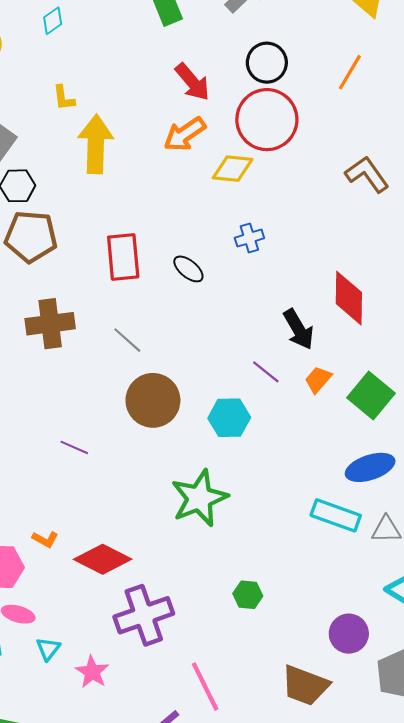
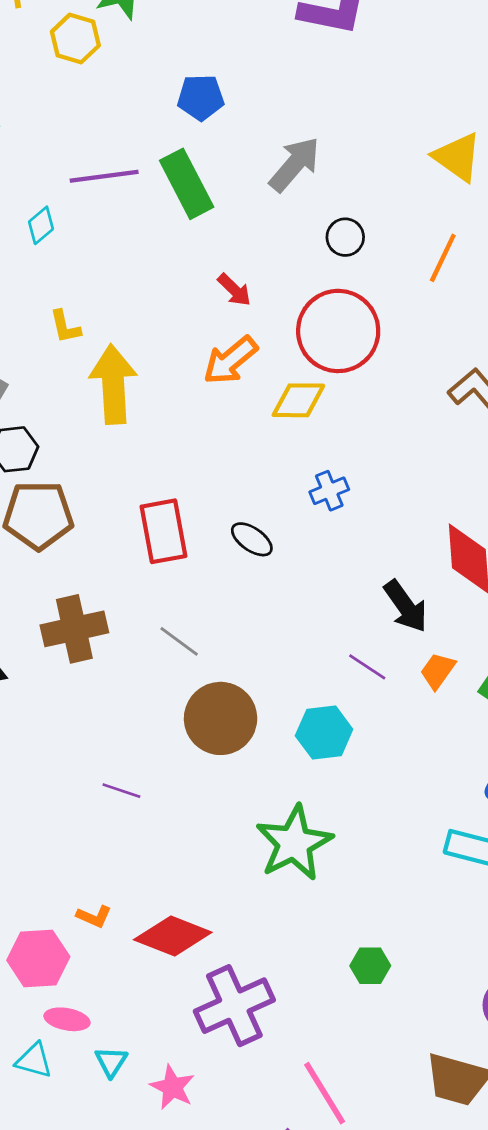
black circle: (267, 63) -> (345, 237), moved, size x0.7
red arrow: (192, 82) -> (234, 290), size x0.7

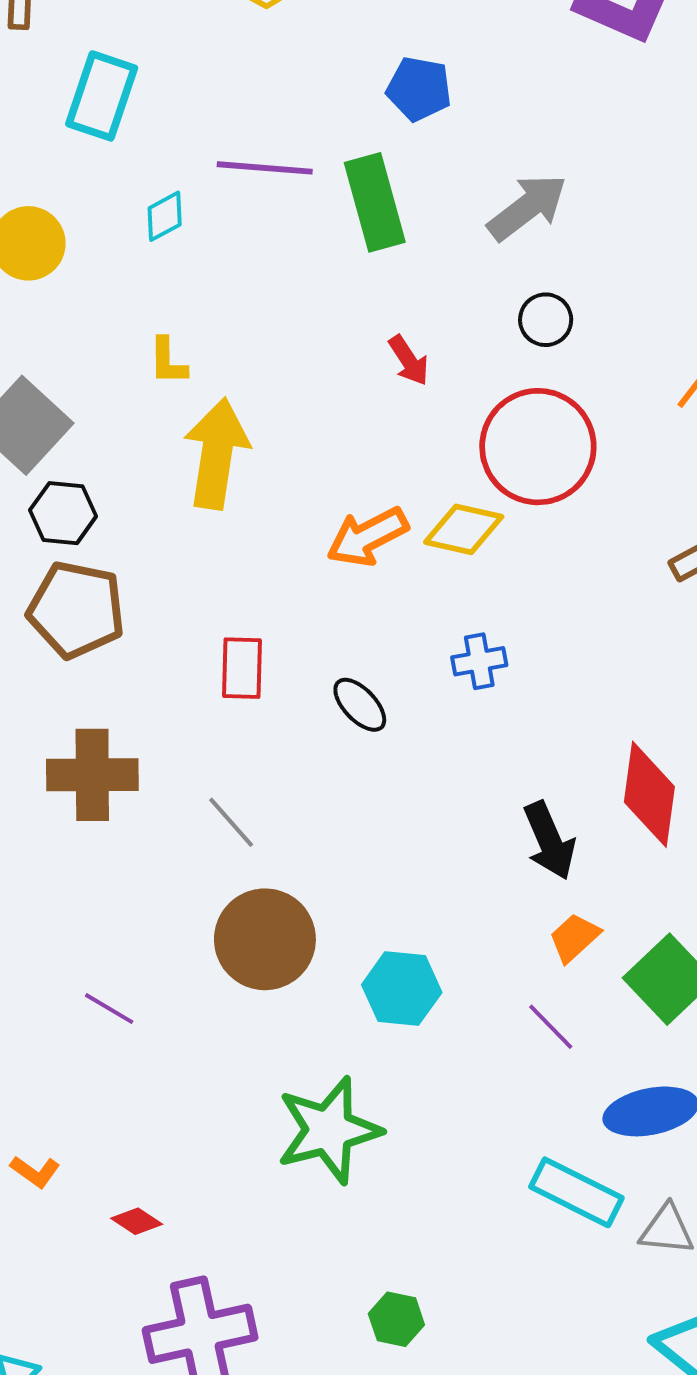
black circle: (345, 237) -> (546, 320), moved
orange arrow: (230, 360) -> (367, 537), moved
red rectangle: (164, 531) -> (242, 668), size x0.7
purple line: (367, 667) -> (551, 1027), moved
red diamond: (173, 936) -> (137, 1221), size x0.5

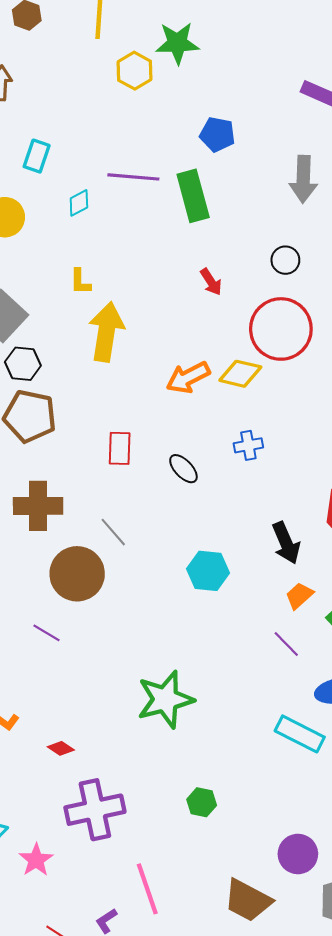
cyan rectangle: (102, 96) -> (37, 156), moved, size x0.7
gray arrow: (527, 207) -> (303, 179), moved, turned 129
brown circle: (265, 939) -> (77, 574), moved
cyan hexagon: (402, 989) -> (208, 571), moved

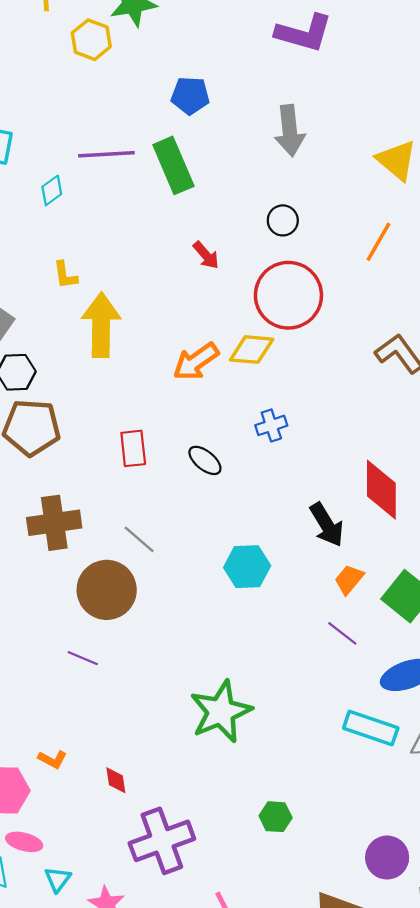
red diamond: (61, 748) -> (116, 780), turned 55

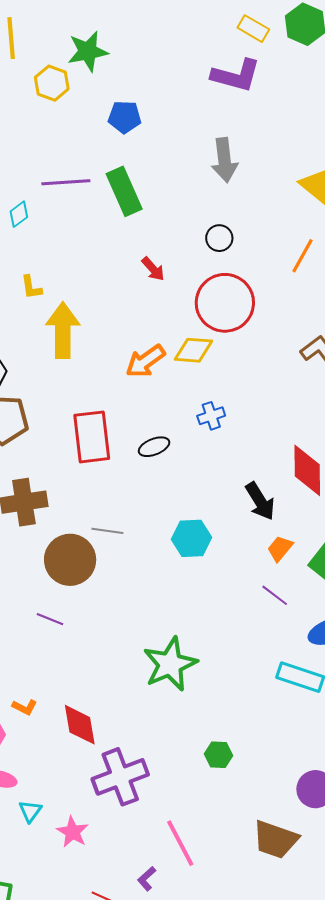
blue pentagon: (190, 96) -> (125, 117), moved
red rectangle: (133, 448) -> (92, 437), size x1.6
black ellipse: (205, 460) -> (154, 447), turned -60
gray line: (139, 539) -> (107, 531), moved, turned -32
red diamond: (116, 780) -> (80, 725), size x1.8

